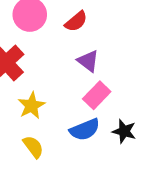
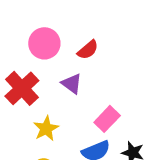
purple triangle: (88, 61) -> (72, 84), moved

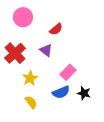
pink circle: (44, 43) -> (23, 17), moved

